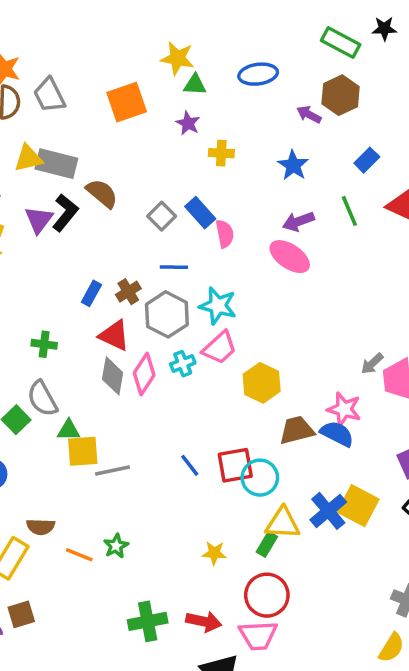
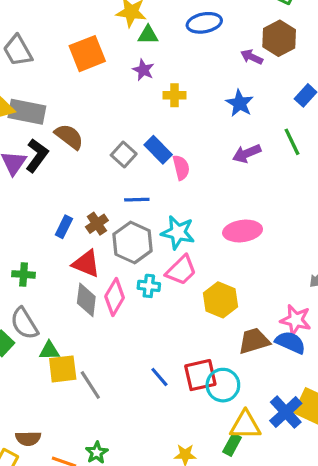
pink ellipse: (290, 257) -> (243, 231), moved, turned -39
cyan cross: (183, 364) -> (149, 286), turned 30
gray line: (113, 471) -> (90, 385), turned 72

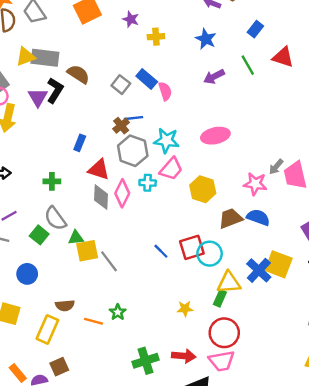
brown cross: (97, 224) -> (121, 126), moved
pink star: (296, 320) -> (255, 184), moved

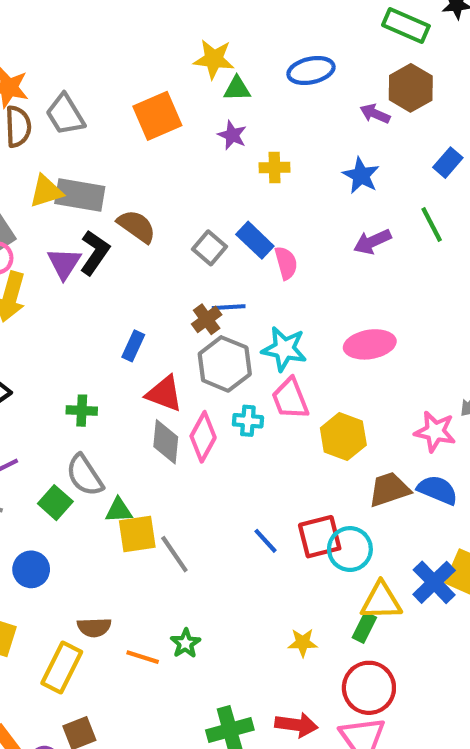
pink trapezoid: (171, 169) -> (290, 399), turned 115

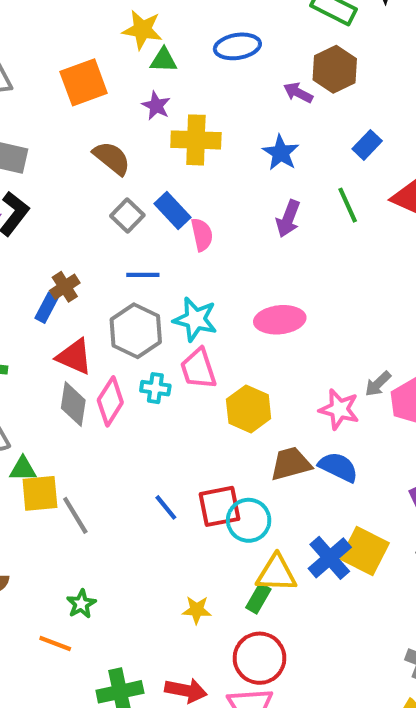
yellow cross: (274, 168) -> (196, 140), size x1.6
brown semicircle: (137, 226) -> (112, 158), moved
purple arrow: (372, 242) -> (288, 219), turned -48
brown cross: (207, 319) -> (65, 287), moved
orange line: (143, 657) -> (55, 644), moved

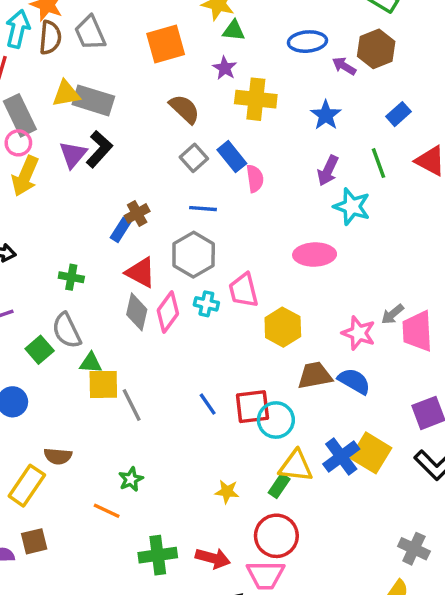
blue ellipse: (237, 46) -> (307, 42), moved
cyan star: (195, 319) -> (352, 206), moved

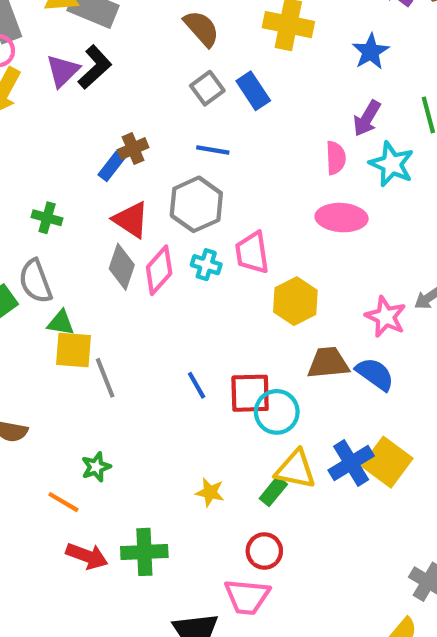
pink semicircle: (255, 179) -> (336, 158), moved
red circle: (276, 536) -> (264, 551), size x0.7
green cross: (158, 555) -> (144, 552), moved
red arrow: (213, 558) -> (87, 556), moved

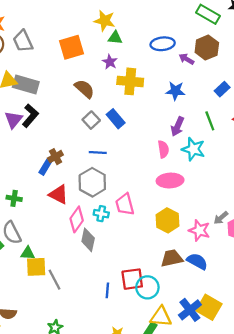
blue star: (371, 52) -> (175, 91), turned -30
gray diamond: (122, 267) -> (88, 240), moved
yellow hexagon: (295, 301) -> (168, 220), moved
blue line: (197, 385) -> (107, 290), moved, turned 40

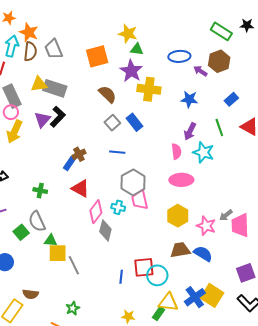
purple star: (110, 62) -> (131, 71), size x1.6
gray hexagon: (92, 182) -> (133, 182), moved

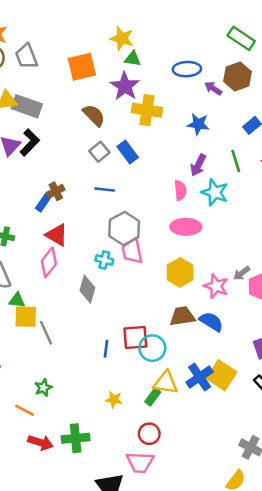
pink diamond: (96, 212) -> (49, 262), moved

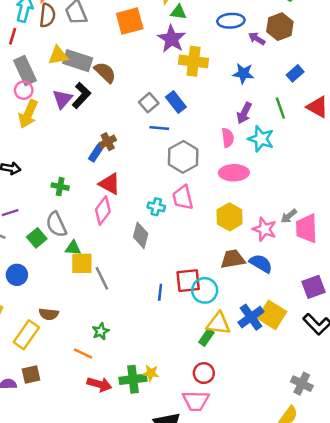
brown semicircle: (94, 115) -> (105, 72), moved
blue line: (105, 189) -> (159, 128), moved
gray hexagon: (124, 229) -> (183, 157), moved
yellow star: (114, 400) -> (151, 373), moved

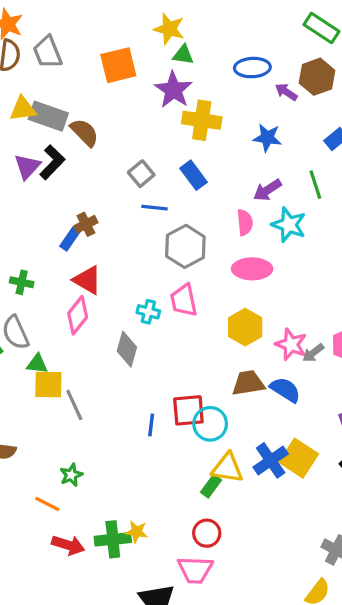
blue rectangle: (176, 102) -> (193, 175), moved
purple arrow: (244, 113) -> (267, 190), turned 30
gray arrow: (289, 216) -> (313, 353), moved

